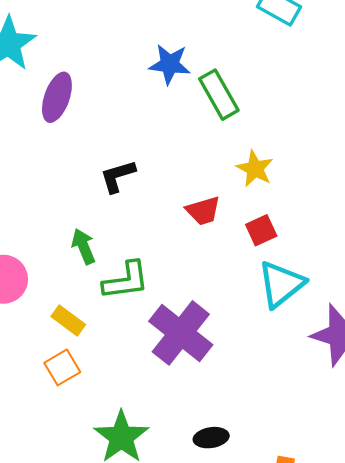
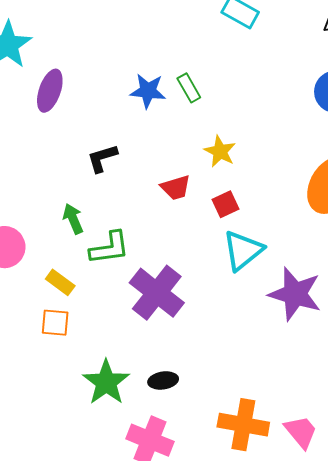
blue star: (170, 64) -> (148, 91), moved
green rectangle: (219, 95) -> (189, 88), size x0.7
orange square: (62, 367) -> (55, 323), turned 36
black ellipse: (211, 438) -> (163, 380), moved

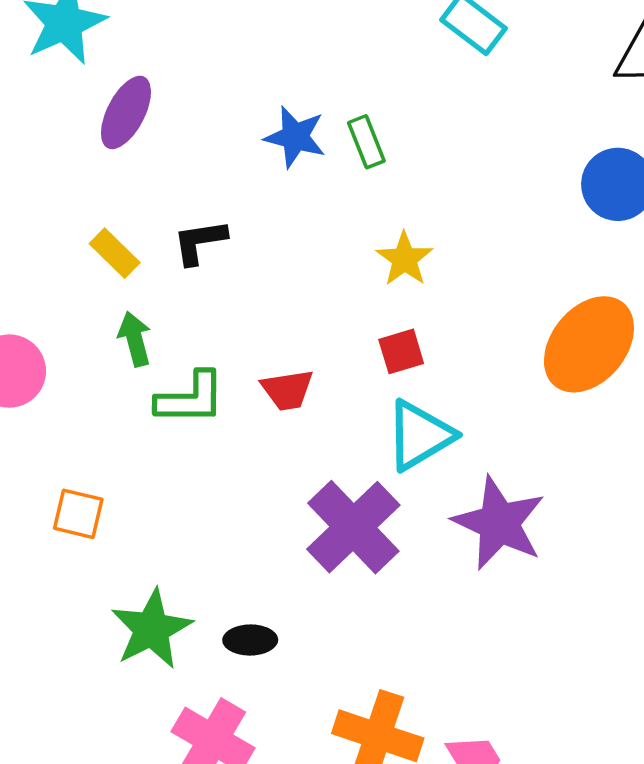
red trapezoid: (176, 188) -> (287, 390), moved
yellow rectangle: (60, 282) -> (115, 253), moved
purple cross: (157, 293) -> (353, 527), moved

